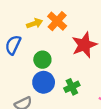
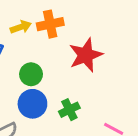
orange cross: (57, 21) -> (50, 24), turned 36

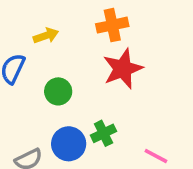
orange cross: (50, 24) -> (112, 25), moved
blue circle: (32, 104) -> (69, 144), moved

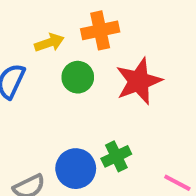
orange cross: (112, 25) -> (100, 30), moved
green circle: (58, 91) -> (78, 77), moved

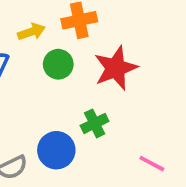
green cross: (116, 156) -> (95, 123), moved

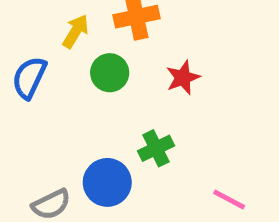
yellow arrow: (31, 32) -> (76, 31), turned -40
red star: (116, 68) -> (183, 78), size x0.6

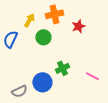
red star: (183, 78) -> (78, 26), moved
pink line: (229, 199) -> (92, 76), moved

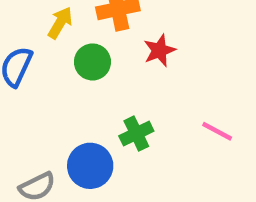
red star: (78, 26) -> (159, 50), moved
pink line: (92, 76) -> (217, 131), moved

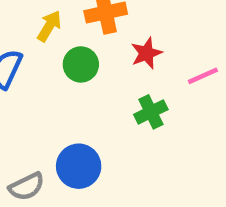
pink line: (217, 131) -> (203, 76), moved, turned -52
green cross: (136, 134) -> (151, 112), moved

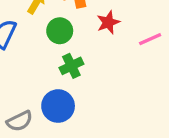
green cross: (151, 112) -> (71, 66), moved

